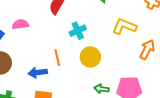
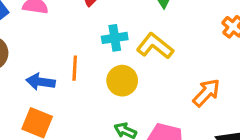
yellow L-shape: (124, 26) -> (155, 46), moved

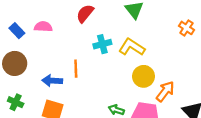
yellow circle: (122, 81) -> (144, 76), moved
orange arrow: (206, 93) -> (165, 91), moved

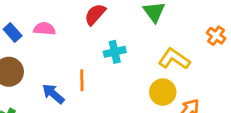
yellow L-shape: (132, 47) -> (174, 59), moved
blue arrow: (52, 81) -> (53, 94), turned 36

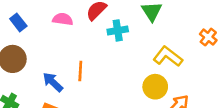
pink semicircle: (44, 29) -> (63, 19), moved
cyan cross: (115, 52) -> (118, 30), moved

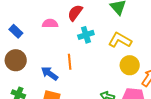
cyan cross: (118, 30) -> (86, 35), moved
yellow L-shape: (168, 56) -> (120, 40), moved

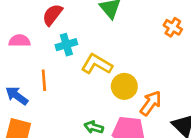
pink semicircle: (50, 24) -> (20, 41), moved
yellow L-shape: (120, 40) -> (97, 64), moved

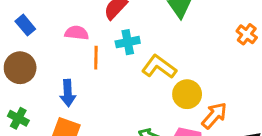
orange line: (44, 80) -> (96, 58), moved
blue arrow: (17, 96) -> (68, 93), turned -135

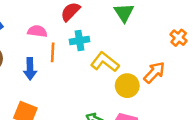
blue arrow: (68, 93) -> (30, 69), moved
orange arrow: (214, 115) -> (154, 72), moved

